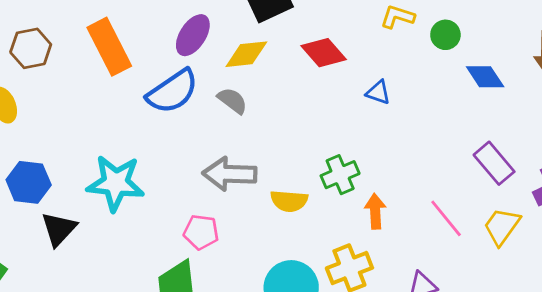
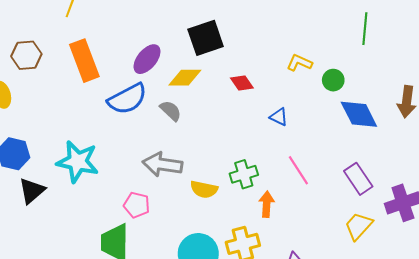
red diamond: (324, 53) -> (242, 83), size x0.7
blue diamond: (485, 77) -> (359, 114), size x1.4
pink line: (446, 218) -> (298, 170), moved

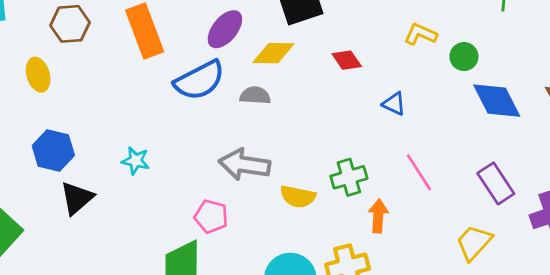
gray semicircle: (171, 111) -> (255, 95), turned -40
cyan star: (78, 162) -> (136, 161), size x0.5
yellow trapezoid: (359, 226) -> (474, 243), moved

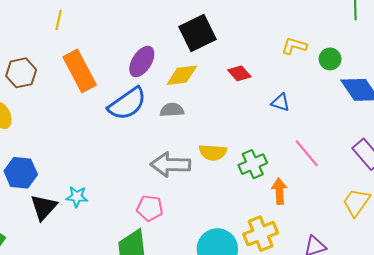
cyan star: (136, 161) -> (77, 197), moved
yellow semicircle: (298, 197) -> (213, 152), moved

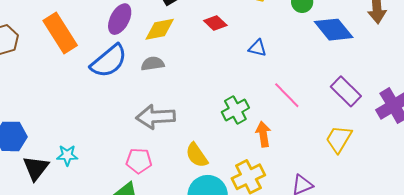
yellow semicircle: (213, 152) -> (197, 155), moved, turned 56

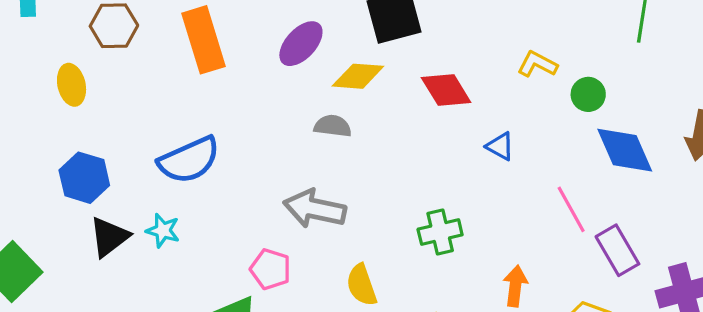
red diamond: (215, 23) -> (446, 90), size x1.4
blue semicircle: (109, 61) -> (189, 160), moved
pink line: (287, 95) -> (571, 209), moved
orange arrow: (263, 134) -> (515, 286), moved

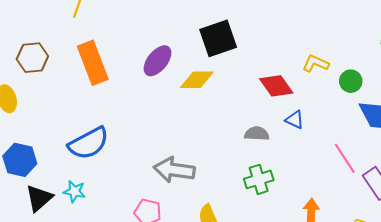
red diamond: (446, 90) -> (276, 86), moved
gray semicircle: (333, 126) -> (257, 134), moved

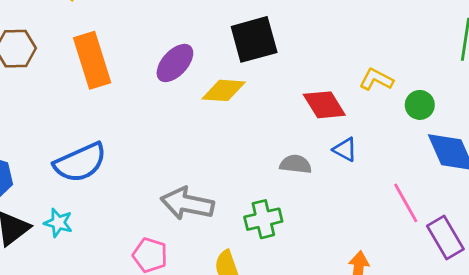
green cross: (259, 179) -> (263, 219), moved

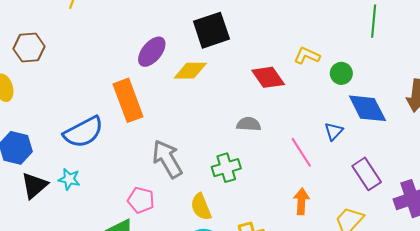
orange rectangle: (92, 60) -> (128, 100), moved
blue triangle: (345, 150) -> (334, 131), moved, turned 48
pink line: (406, 203) -> (301, 152), moved
gray arrow: (187, 204) -> (167, 159), turned 51

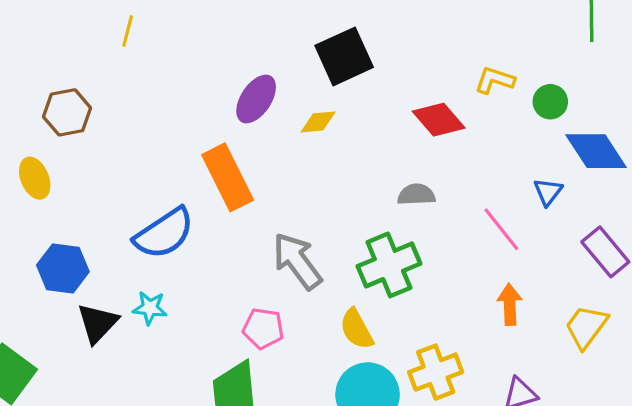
yellow diamond: (190, 71) -> (318, 122), size x0.7
green cross: (226, 168) -> (389, 265), size x1.4

